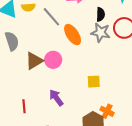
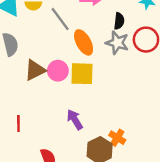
yellow square: (94, 82) -> (82, 74), moved, size x1.5
purple arrow: (56, 98) -> (75, 120), moved

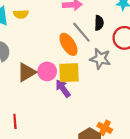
gray line: (60, 19) -> (81, 32), moved
gray star: (117, 43) -> (100, 59), moved
purple arrow: (75, 120) -> (63, 88), moved

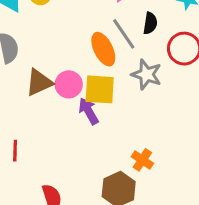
orange cross: (105, 128) -> (142, 160), moved

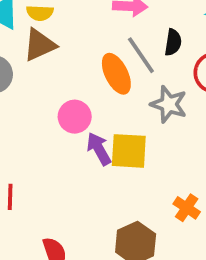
brown triangle: (39, 83) -> (40, 45), moved
yellow square: (100, 89) -> (129, 151), moved
orange cross: (142, 160) -> (187, 208), moved

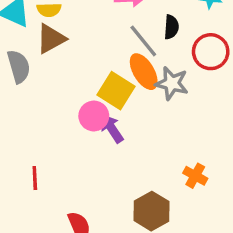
orange ellipse: (116, 74) -> (144, 72), moved
pink circle: (75, 117) -> (94, 116), moved
yellow square: (129, 151) -> (116, 91), moved, turned 33

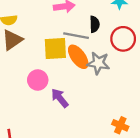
gray line: (143, 41) -> (76, 36), turned -35
yellow square: (116, 91) -> (55, 48), moved, turned -30
pink circle: (94, 116) -> (38, 80), moved

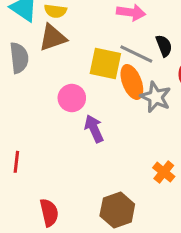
black semicircle: (95, 24) -> (164, 46), turned -35
orange cross: (120, 125) -> (164, 172), moved

